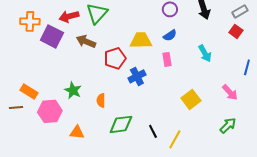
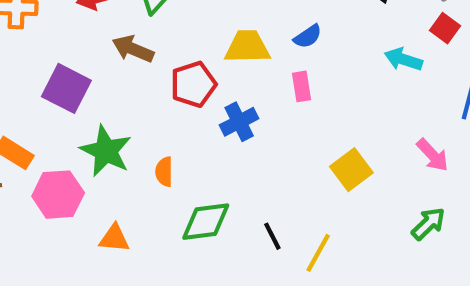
purple square: (52, 36) -> (66, 88), moved
cyan arrow: (205, 53) -> (403, 59), moved, turned 138
green star: (73, 90) -> (106, 151), size x1.4

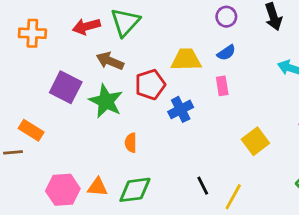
green star: (106, 151) -> (106, 101), moved
pink hexagon: (58, 195) -> (63, 190), moved
green diamond: (206, 222) -> (135, 190), moved

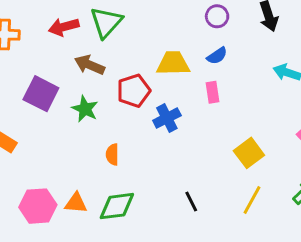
green star: (106, 101) -> (85, 109), size x0.7
yellow line: (233, 197) -> (252, 200), moved

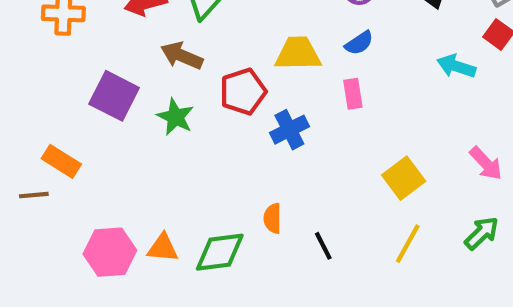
orange semicircle: (112, 154) -> (273, 218), moved

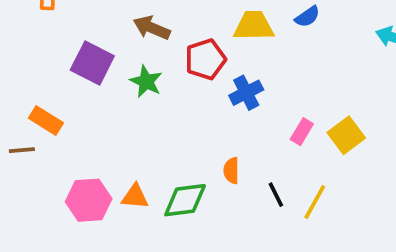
pink rectangle: (353, 94) -> (302, 132), moved, turned 40
yellow line: (408, 244) -> (315, 202), moved

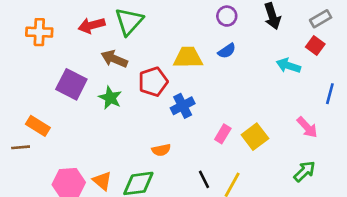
orange semicircle: (231, 171) -> (161, 150), moved, turned -102
orange triangle: (135, 196) -> (102, 181), turned 35

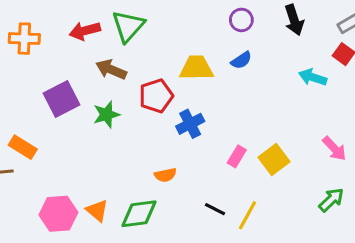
purple square: (71, 84) -> (62, 99), turned 36
green star: (110, 98) -> (106, 115), turned 30
black line: (204, 179) -> (215, 209), turned -36

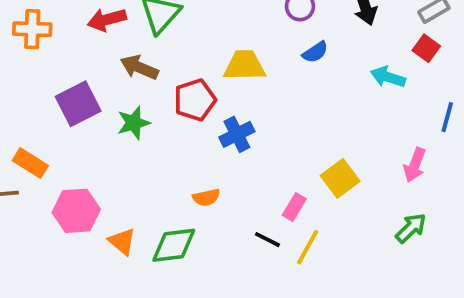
blue semicircle: (241, 60) -> (315, 52), moved
pink arrow: (334, 149) -> (415, 165), turned 64
pink rectangle: (237, 156) -> (294, 207), moved
pink hexagon: (58, 214) -> (76, 211), moved

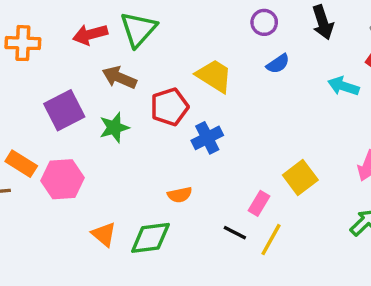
yellow trapezoid: (245, 66) -> (214, 76), turned 33
pink hexagon: (76, 211) -> (63, 179), moved

